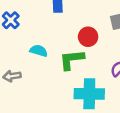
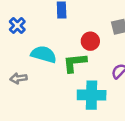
cyan semicircle: (39, 51) -> (44, 54), size x1.5

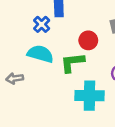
blue cross: (17, 26) -> (42, 24), moved

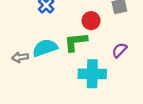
cyan semicircle: (40, 54) -> (45, 48), moved, turned -35

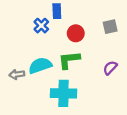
red circle: (91, 21) -> (76, 33), moved
cyan cross: (92, 74) -> (64, 93), moved

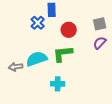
purple semicircle: (110, 68) -> (100, 43), moved
cyan cross: (64, 93) -> (58, 84), size x0.6

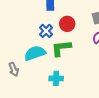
blue cross: (38, 23) -> (46, 31), moved
gray arrow: (16, 67) -> (14, 69), moved, turned -104

